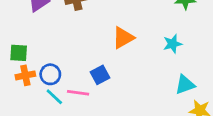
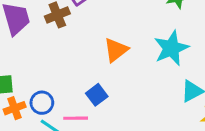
cyan star: (172, 44) -> (171, 48), size x1.6

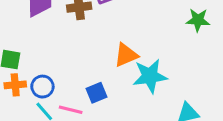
cyan star: (171, 48) -> (150, 76), moved

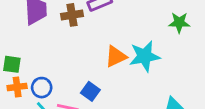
cyan star: (150, 76) -> (145, 56), moved
blue square: (97, 93) -> (90, 91), turned -30

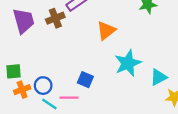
orange triangle: (116, 56) -> (106, 31), moved
cyan star: (145, 56) -> (128, 63), moved

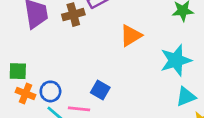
cyan star: (128, 63) -> (176, 60), moved
orange cross: (22, 90) -> (25, 93), turned 35

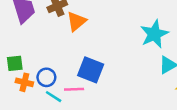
orange triangle: (131, 36) -> (76, 21), moved
blue square: (100, 90) -> (91, 70), size x1.5

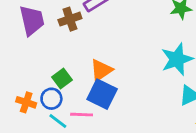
orange triangle: (76, 21) -> (101, 70), moved
green square: (15, 63) -> (62, 79), moved, turned -35

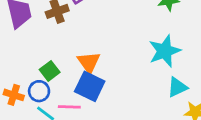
orange triangle: (101, 70) -> (89, 62), turned -30

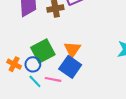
green square: (50, 71) -> (43, 51), size x1.6

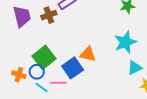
orange triangle: (72, 49) -> (88, 54), moved, turned -42
blue square: (70, 67) -> (73, 68), turned 30

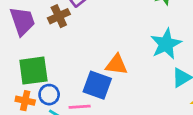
green square: (44, 57) -> (33, 71), moved, turned 35
blue square: (73, 68) -> (97, 85), turned -30

